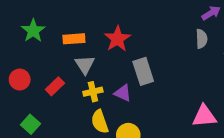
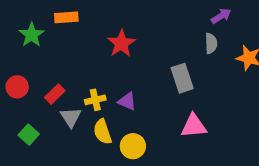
orange rectangle: (74, 39) -> (66, 17), moved
gray triangle: (85, 65) -> (71, 117), moved
gray rectangle: (143, 71) -> (182, 78), moved
pink triangle: (204, 116) -> (194, 126), moved

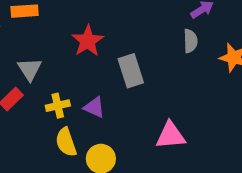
gray rectangle: (182, 78) -> (131, 71), moved
gray triangle: (71, 117) -> (30, 69), moved

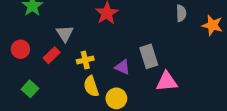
gray rectangle: (131, 71) -> (149, 56), moved
purple triangle: (94, 107) -> (122, 67), moved

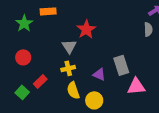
gray triangle: (65, 34) -> (69, 46), moved
red circle: (20, 49) -> (23, 57), moved
red rectangle: (52, 55) -> (40, 81), moved

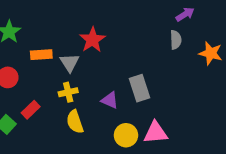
orange rectangle: (48, 11) -> (41, 55), moved
pink triangle: (136, 86) -> (156, 133), moved
yellow circle: (94, 100) -> (126, 135), moved

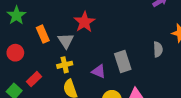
gray semicircle: (176, 40) -> (158, 49), moved
orange rectangle: (41, 55) -> (43, 34), turned 70

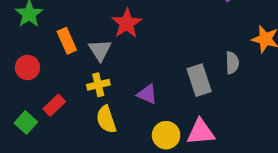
gray rectangle: (123, 61) -> (199, 80), moved

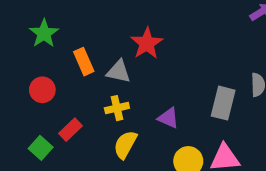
gray triangle: (100, 50) -> (119, 72), turned -45
gray rectangle: (199, 80) -> (223, 103), turned 32
yellow semicircle: (106, 119) -> (125, 145), turned 48

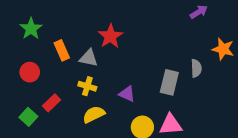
yellow cross: (117, 108) -> (87, 86), turned 30
yellow semicircle: (125, 145) -> (94, 114), turned 35

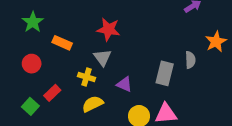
red star: (110, 36) -> (108, 29), turned -30
orange star: (223, 49) -> (216, 42), turned 30
orange rectangle: (62, 50) -> (62, 43), turned -42
gray triangle: (89, 58) -> (102, 57), moved, turned 42

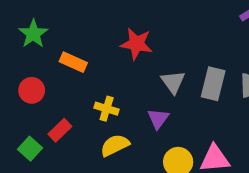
gray triangle: (102, 57) -> (173, 82), moved
gray rectangle: (165, 73) -> (213, 84), moved
purple triangle: (124, 84) -> (158, 119), turned 42

